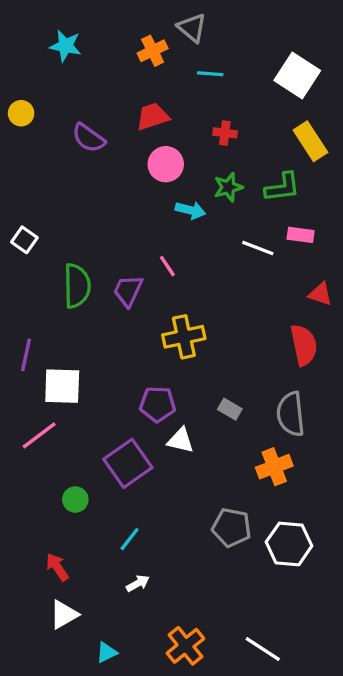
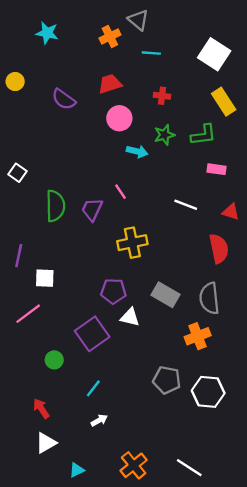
white line: (258, 248) -> (186, 205), moved
white square: (62, 386) -> (45, 278), size x0.7
gray rectangle: (230, 409) -> (166, 295), size x1.6

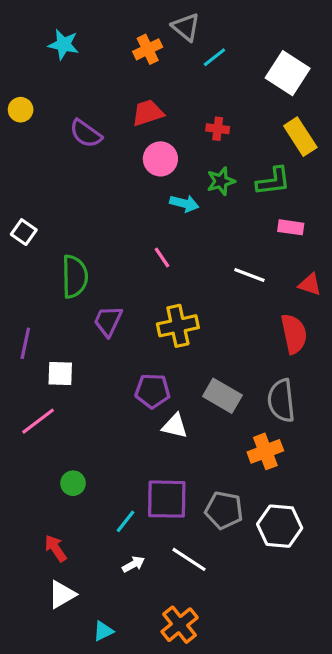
cyan line: (151, 53) -> (214, 57), moved, turned -42
purple trapezoid: (92, 209) -> (108, 321), moved
purple square: (92, 334) -> (167, 499), moved, turned 36
white line: (189, 468) -> (189, 559), moved

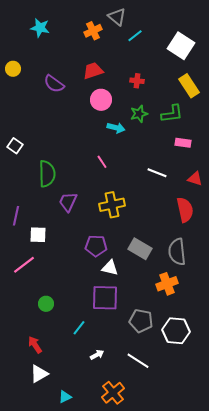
purple square: (167, 499) -> (105, 298), moved
white line: (189, 559) -> (138, 361), moved
white arrow: (133, 564) -> (97, 355), moved

